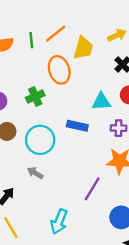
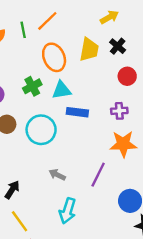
yellow trapezoid: (83, 48) -> (89, 50), moved
cyan triangle: (101, 102) -> (62, 90), moved
gray arrow: (35, 173) -> (57, 175), moved

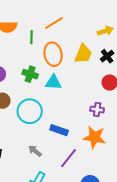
green line: (23, 30) -> (31, 37), moved
green cross: (32, 86) -> (30, 74), turned 35
blue rectangle: (77, 112) -> (59, 130), moved

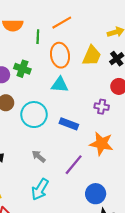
green cross: (30, 74) -> (22, 69), moved
purple cross: (97, 109) -> (102, 107), moved
blue rectangle: (59, 130) -> (69, 124), moved

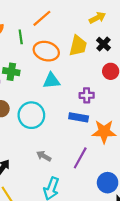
orange ellipse: (60, 55) -> (46, 51), turned -55
purple cross: (102, 107) -> (87, 95), moved
blue rectangle: (69, 124) -> (79, 117), moved

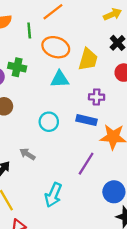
yellow trapezoid: (78, 46) -> (88, 59), moved
cyan circle: (31, 115) -> (49, 122), moved, size x0.7
gray arrow: (44, 156) -> (27, 154), moved

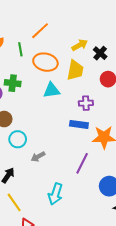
yellow arrow: (113, 14) -> (80, 45), moved
cyan circle: (49, 122) -> (18, 139), moved
gray arrow: (27, 154) -> (38, 157), moved, turned -56

